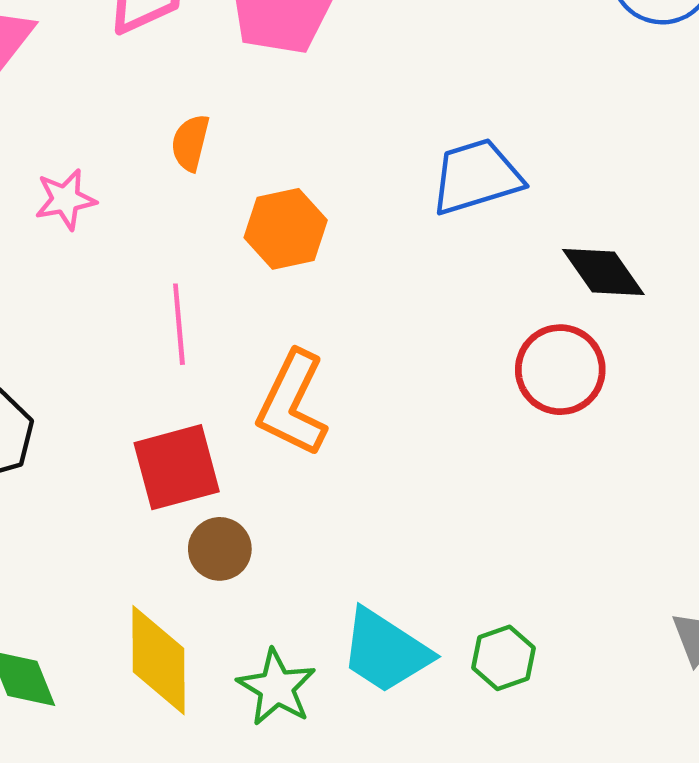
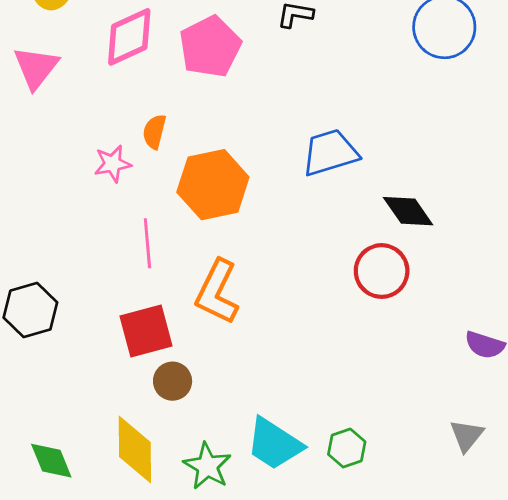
pink star: (65, 199) -> (113, 164), moved
orange hexagon: (286, 229) -> (213, 185), size x1.4

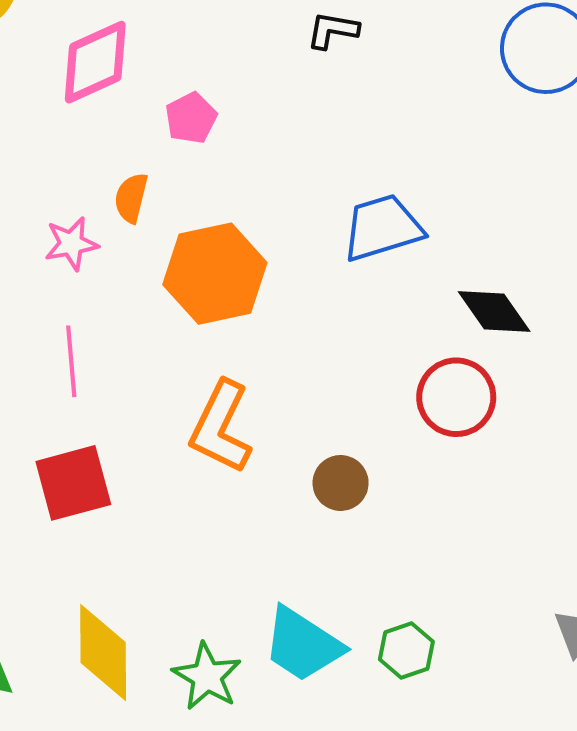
pink pentagon: (210, 47) -> (191, 118), moved, size x0.6
pink line: (147, 243) -> (71, 361), moved
red square: (146, 331) -> (73, 483), moved
brown circle: (173, 381) -> (341, 483), moved

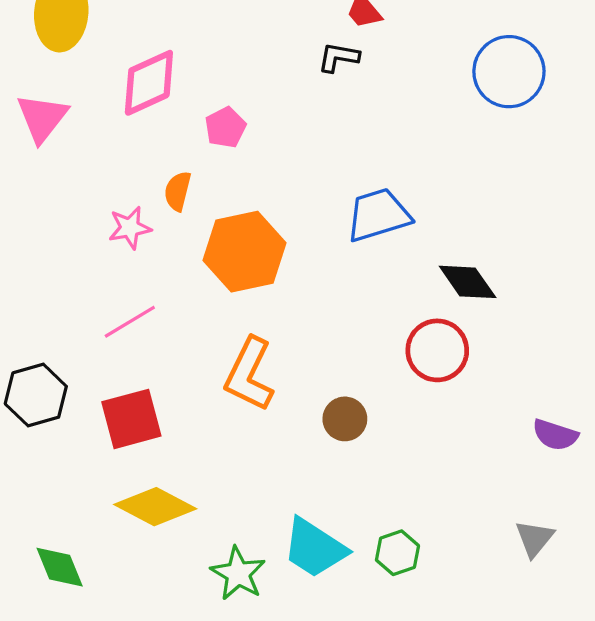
pink line: (71, 361) -> (130, 322), turned 64
yellow diamond: (103, 653) -> (155, 507), moved, turned -62

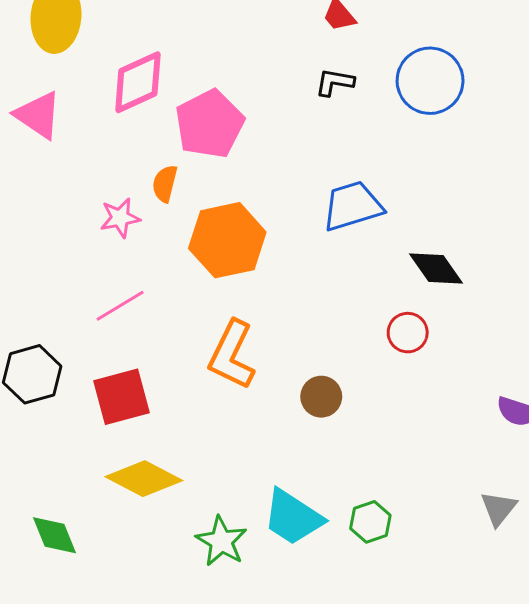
black L-shape: (338, 57) -> (335, 82), moved
blue circle: (509, 72) -> (430, 81), moved
pink triangle: (42, 118) -> (38, 115), turned -34
pink pentagon: (225, 127) -> (209, 124), size x1.8
red circle: (437, 350) -> (408, 333), size x0.7

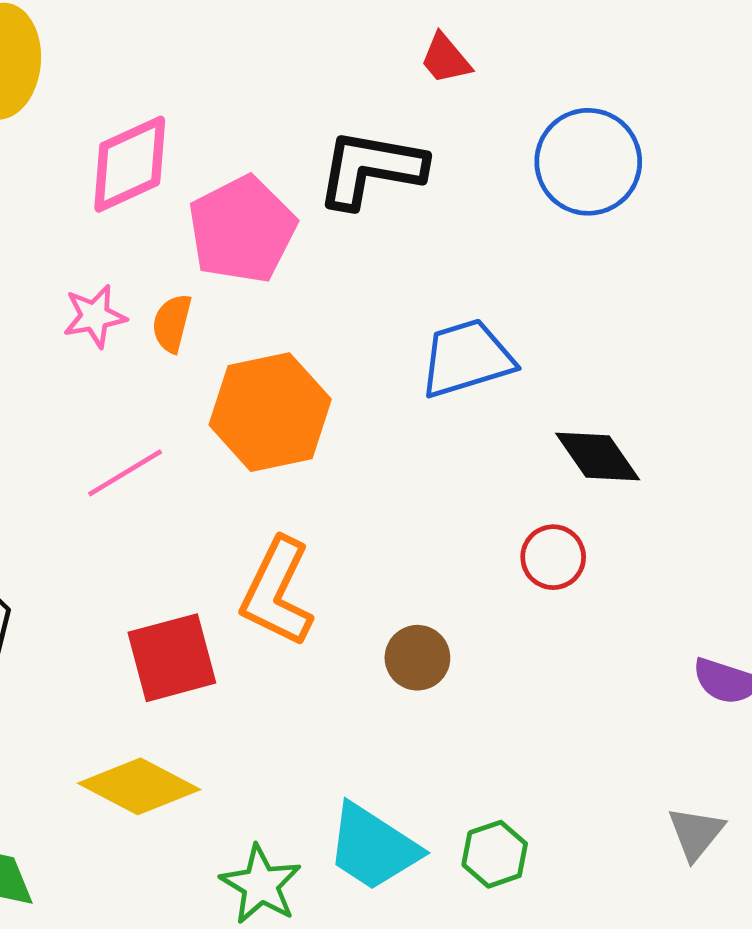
black L-shape: (335, 82) -> (371, 169), moved, size x1.8
pink star: (120, 218) -> (95, 316), moved
pink line: (120, 306) -> (125, 473), moved
red square: (122, 397) -> (172, 658), moved

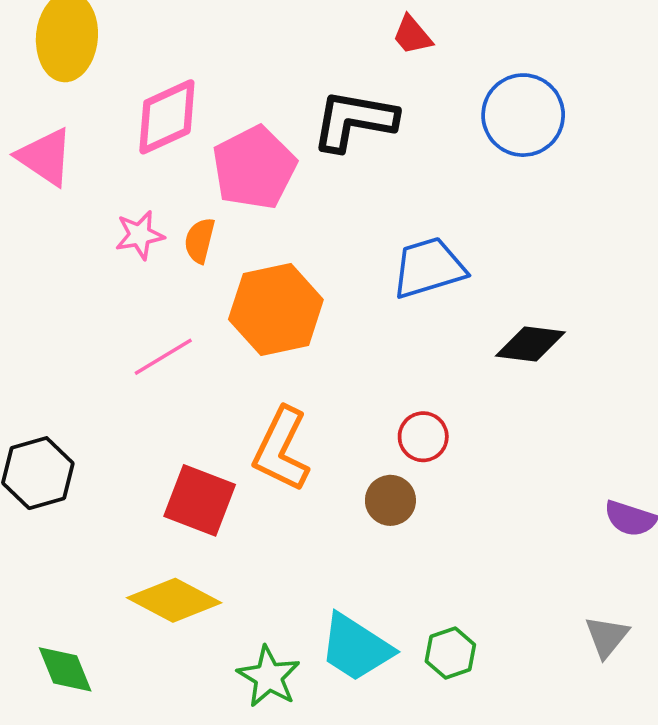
black diamond: (598, 457) -> (530, 344), turned -48
red circle: (553, 557) -> (423, 437), moved
red square: (172, 658) -> (200, 500), turned 36

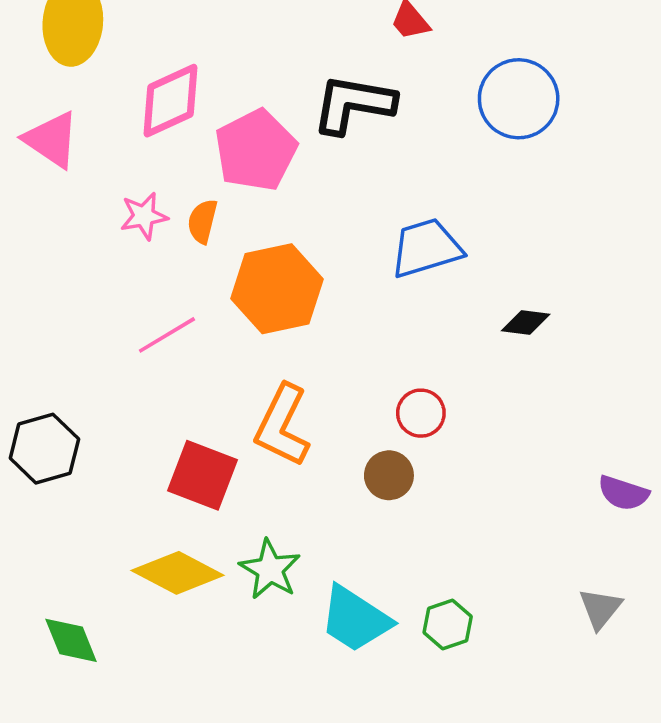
black diamond: (530, 344) -> (526, 323), size x0.7
green star: (269, 677) -> (270, 569), moved

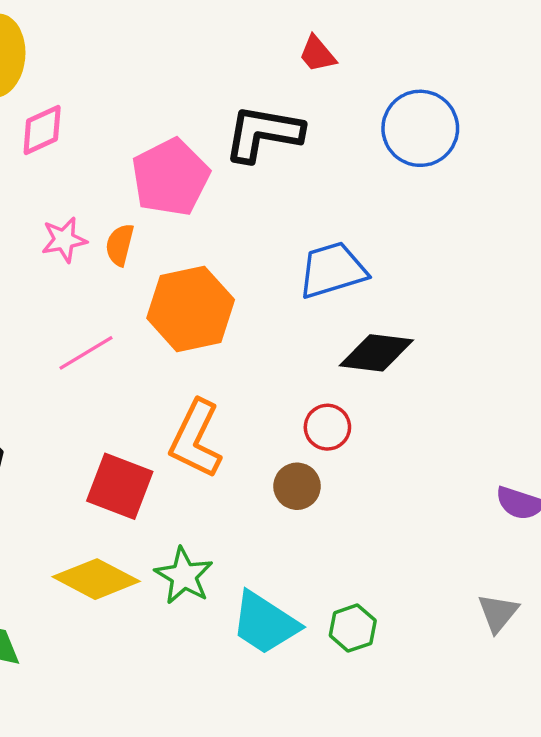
pink diamond: (170, 101) -> (42, 130), moved, size x0.7
black diamond: (526, 323) -> (376, 353), moved, size x1.6

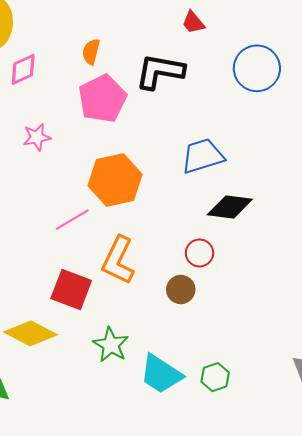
orange semicircle: (120, 245) -> (91, 52), moved
pink line: (86, 353) -> (72, 220), moved
yellow diamond: (96, 579) -> (30, 333), moved

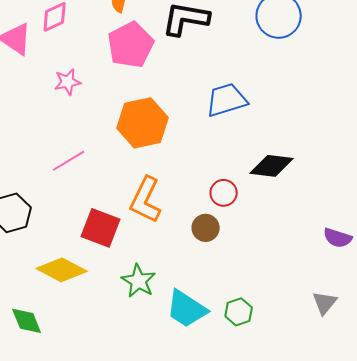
black diamond: (230, 207) -> (272, 166), moved
pink line: (72, 220) -> (69, 161), moved

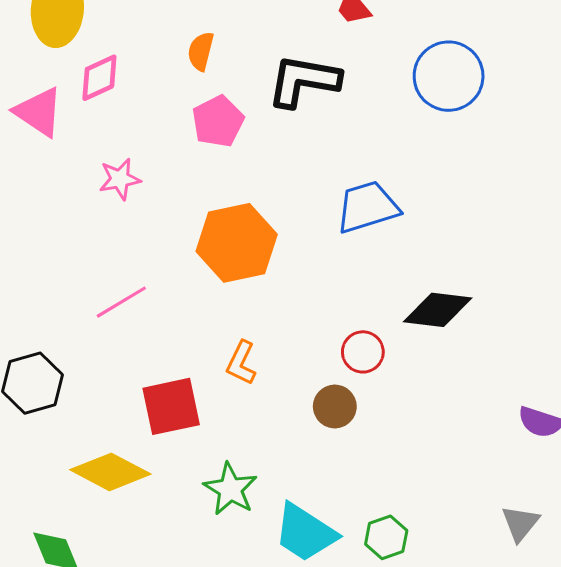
pink pentagon: (131, 45) -> (218, 121), size x0.7
orange L-shape: (146, 200) -> (241, 363), size x0.6
red square: (101, 228) -> (171, 406), turned -33

